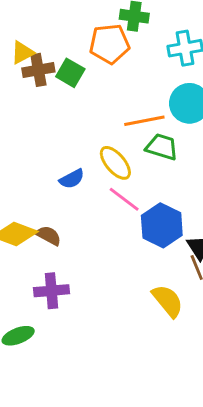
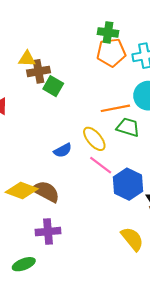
orange pentagon: (110, 44) -> (111, 52), moved
yellow triangle: (22, 53) -> (27, 59), turned 30
green square: (70, 73) -> (53, 86), moved
brown semicircle: (49, 236) -> (46, 192), size x1.5

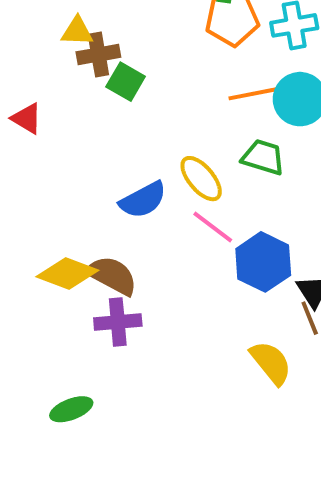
orange line: (115, 108) -> (255, 93), moved
blue semicircle: (63, 150) -> (143, 200), size x1.4
purple cross: (48, 232) -> (118, 322), moved

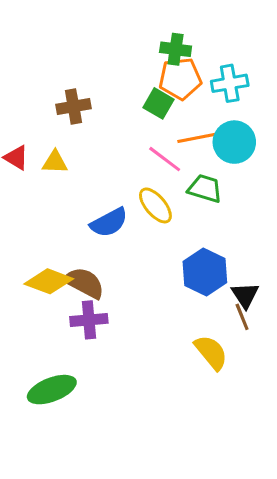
yellow triangle: (77, 31) -> (55, 162), moved
green square: (126, 82) -> (159, 103), moved
pink line: (213, 227) -> (165, 159), moved
green ellipse: (71, 409) -> (52, 390), size x1.4

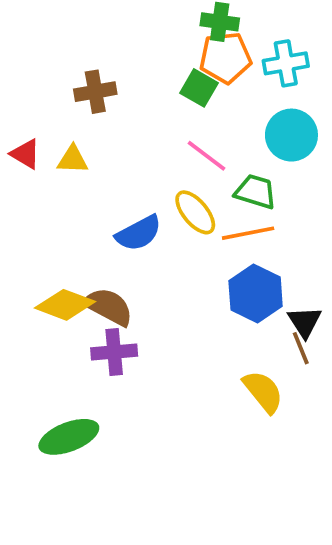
orange line: (199, 137) -> (248, 233), moved

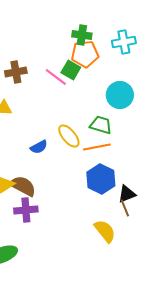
cyan cross: (286, 63) -> (124, 42), moved
pink line: (207, 156) -> (56, 77), moved
blue semicircle: (139, 233) -> (39, 147), size x0.7
black triangle: (305, 322) -> (127, 194), turned 42

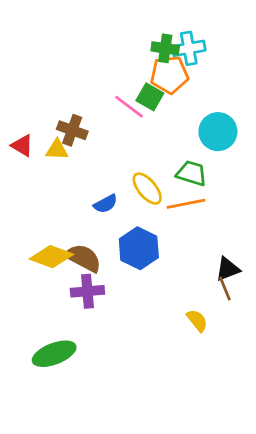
cyan cross: (124, 42) -> (189, 48), moved
brown cross: (16, 72) -> (72, 130), moved, turned 30
blue hexagon: (101, 179) -> (139, 248), moved
yellow semicircle: (105, 231) -> (197, 320), size x0.7

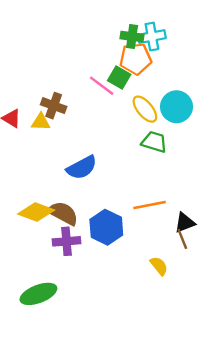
yellow ellipse: (147, 189) -> (145, 109), moved
blue semicircle: (105, 204) -> (82, 168), size x1.5
orange line: (186, 204) -> (150, 205), moved
blue hexagon: (139, 248) -> (106, 227), moved

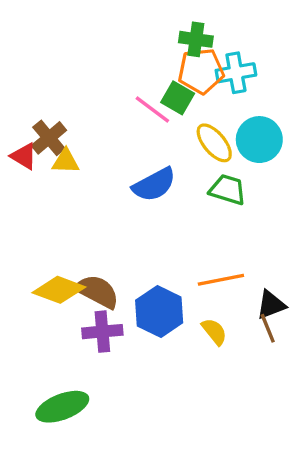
cyan cross: (152, 37) -> (236, 73), moved
brown cross: (54, 106) -> (49, 138), moved, turned 30
blue semicircle: (82, 168) -> (154, 185), moved
yellow semicircle: (159, 266) -> (214, 332), moved

